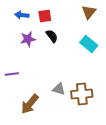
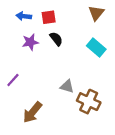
purple line: (12, 74) -> (13, 80), turned -40
gray triangle: (59, 89) -> (67, 86), moved
brown cross: (82, 94) -> (89, 102), turned 30

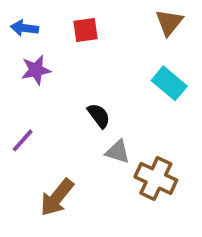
blue arrow: (24, 16) -> (25, 28), moved
black semicircle: (56, 39) -> (99, 116), moved
purple star: (30, 42) -> (36, 70), moved

